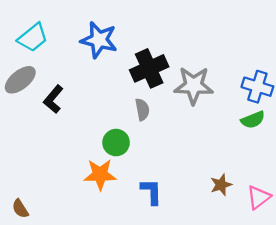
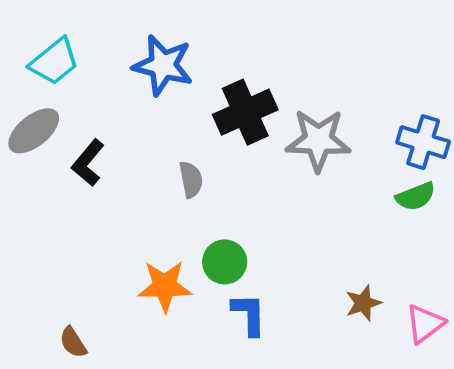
gray semicircle: (142, 109) -> (191, 180), moved
green circle: (116, 143) -> (225, 262), moved
brown semicircle: (20, 209) -> (73, 342), moved

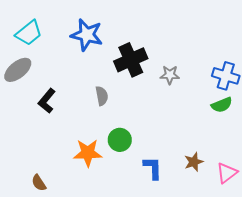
gray star: (318, 140) -> (170, 75), size x0.6
black L-shape: (88, 163) -> (47, 101), moved
blue L-shape: (249, 314) -> (153, 168), moved

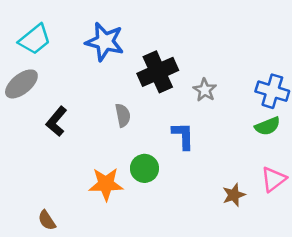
gray star: (170, 75) -> (205, 90), turned 30
blue L-shape: (153, 168) -> (183, 136), moved
pink triangle: (227, 173) -> (274, 179), moved

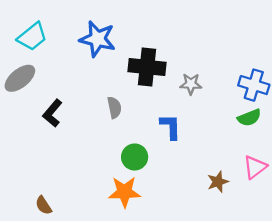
black cross: (158, 72) -> (147, 67), turned 30
gray star: (205, 90) -> (191, 84), turned -30
orange star: (106, 184) -> (124, 192), moved

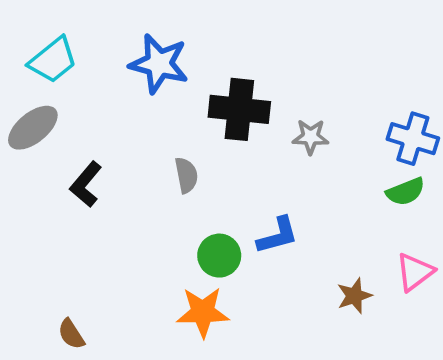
blue L-shape: (171, 127) -> (278, 235), moved, turned 76

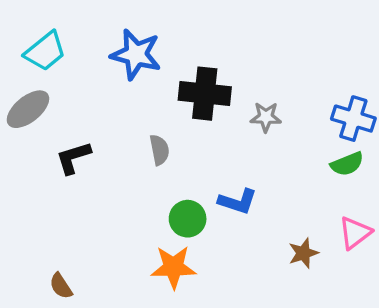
black L-shape: (86, 184) -> (73, 158), turned 33
blue L-shape: (278, 235) -> (238, 201), turned 33

